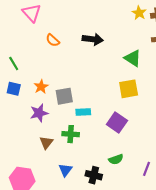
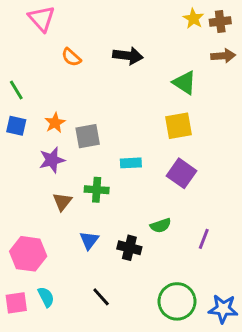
cyan rectangle: (83, 112) -> (131, 163), moved
purple square: (117, 122) -> (181, 173), moved

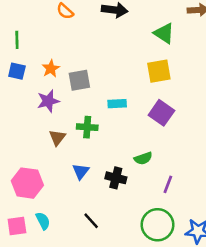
green line: (16, 90) -> (17, 40), turned 30
purple line: (204, 239) -> (168, 184), moved

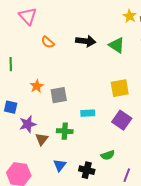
green triangle: (164, 33) -> (117, 45), moved
blue square: (17, 71) -> (11, 107), moved
purple star: (48, 101) -> (28, 124), moved

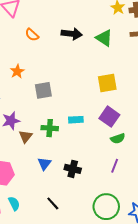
orange star: (37, 86) -> (17, 71), moved
cyan rectangle: (88, 113) -> (76, 120), moved
green semicircle: (108, 155) -> (118, 139), moved
purple line: (127, 175) -> (115, 166), moved

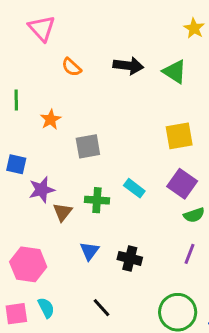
cyan rectangle: (76, 120) -> (134, 188), turned 40

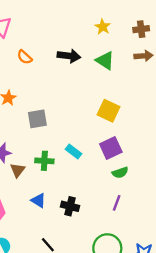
yellow star: (194, 28) -> (103, 27), moved
yellow square: (179, 136) -> (108, 111), turned 35
purple square: (182, 184) -> (111, 148), turned 30
blue triangle: (89, 251) -> (39, 200), turned -35

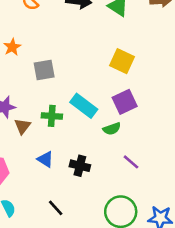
cyan rectangle: (74, 152) -> (84, 106), size x1.5
green semicircle: (120, 173) -> (112, 129), moved
purple line: (117, 203) -> (131, 162), turned -70

